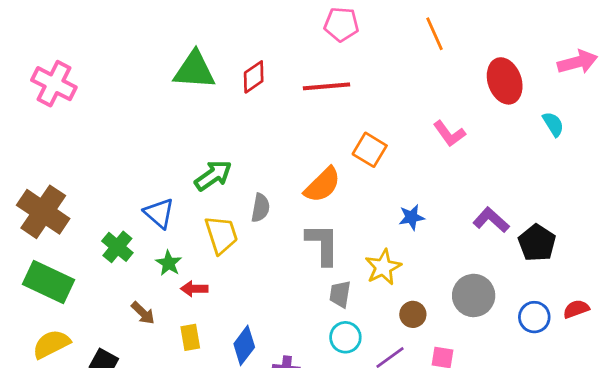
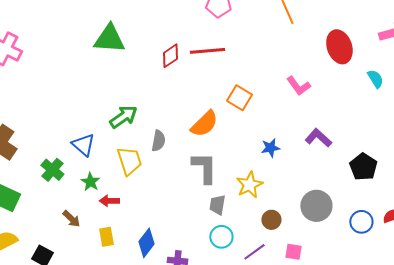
red diamond: (254, 77) -> (170, 56), moved
purple L-shape: (491, 220) -> (318, 138), moved

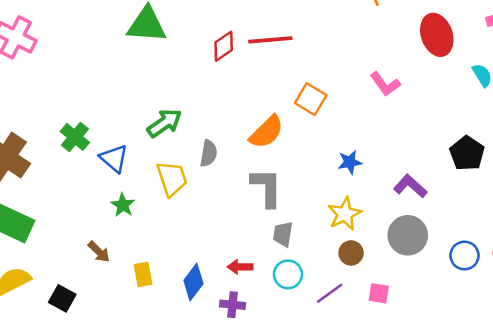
purple L-shape: (318, 138) -> (410, 186), moved
black pentagon: (363, 167) -> (467, 153), moved
green cross: (52, 170) -> (75, 137), moved
yellow star: (249, 185) -> (345, 214), moved
red arrow: (109, 201) -> (240, 267), moved

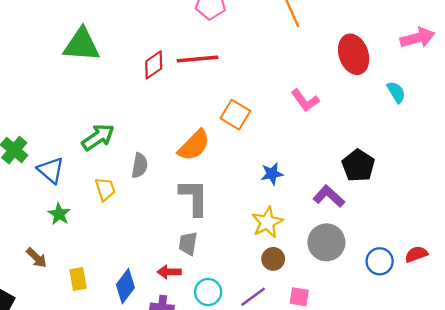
black pentagon: (467, 153) -> (358, 165), moved
yellow trapezoid: (172, 179) -> (105, 189), size x0.7
gray trapezoid: (283, 234) -> (188, 244), moved
cyan circle: (288, 274) -> (208, 292), moved

